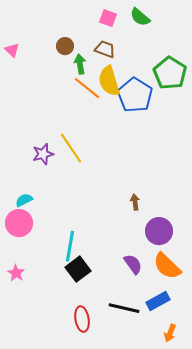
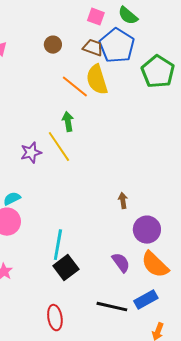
green arrow: (80, 64) -> (68, 122), moved
blue pentagon: (135, 95) -> (117, 46), moved
red ellipse: (82, 319) -> (55, 318), moved

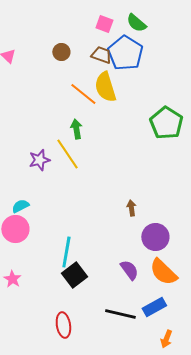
green pentagon: (158, 72) -> (166, 123), moved

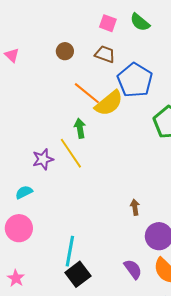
blue pentagon: (125, 53) -> (135, 80), moved
yellow semicircle: (105, 87) -> (109, 103), moved, turned -112
cyan semicircle: (20, 206) -> (24, 192), moved

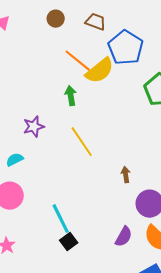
yellow line: (71, 153) -> (82, 142), moved
cyan line: (70, 251) -> (61, 219), turned -36
purple semicircle: (133, 269) -> (124, 237), turned 65
black square: (78, 274) -> (69, 242), size x0.7

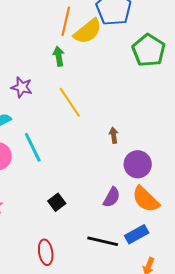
orange line: (78, 61) -> (66, 21), turned 64
purple star: (34, 127) -> (22, 87), turned 30
cyan line: (61, 219) -> (33, 147), moved

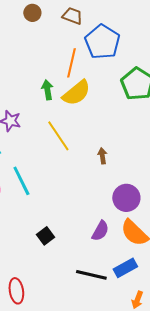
orange line: (66, 21) -> (71, 63), moved
yellow semicircle: (88, 31) -> (76, 93), moved
brown arrow: (114, 135) -> (102, 156), moved
red ellipse: (46, 252) -> (16, 291), moved

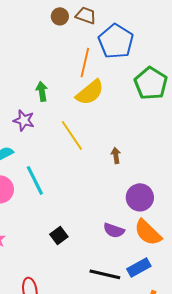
brown circle: (32, 13) -> (60, 16), moved
green arrow: (47, 90) -> (42, 91), moved
purple semicircle: (100, 231) -> (114, 230), turned 80

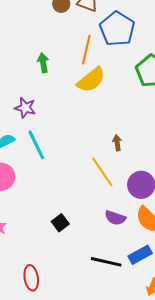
green arrow: (42, 91) -> (43, 63), moved
yellow line: (72, 135) -> (102, 172), moved
cyan line: (35, 180) -> (36, 145), moved

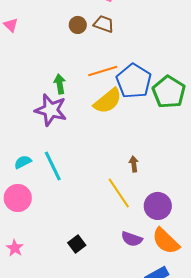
blue pentagon: (117, 29) -> (134, 81), moved
orange line: (86, 50) -> (103, 71), turned 60
purple star: (25, 108) -> (51, 110), moved, size x1.5

